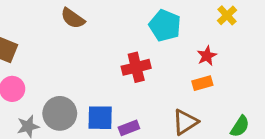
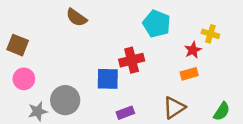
yellow cross: (227, 15) -> (210, 34), moved, turned -30
blue square: (100, 118) -> (108, 79), moved

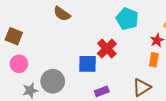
red cross: (132, 60) -> (107, 49), turned -30
orange rectangle: (189, 74) -> (154, 60), turned -64

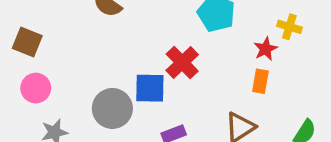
gray circle: (53, 81) -> (112, 108), moved

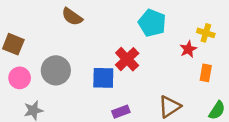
orange rectangle: (260, 81) -> (206, 73), moved
gray circle: (112, 108) -> (56, 70), moved

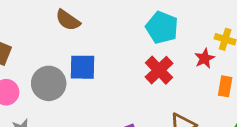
red cross: (127, 59) -> (159, 70), moved
blue square: (103, 78) -> (82, 67), moved

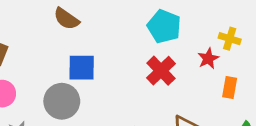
gray circle: (49, 83) -> (62, 101), moved

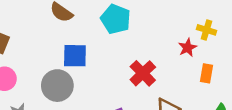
cyan pentagon: (164, 26) -> (116, 19), moved
red cross: (161, 71) -> (143, 73), moved

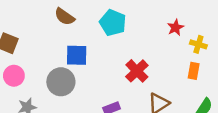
yellow cross: (207, 30) -> (198, 44), moved
red star: (188, 48) -> (175, 27), moved

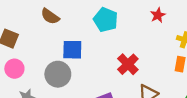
brown semicircle: (65, 17) -> (50, 16), moved
red star: (175, 27) -> (158, 15), moved

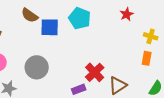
blue square: (72, 50) -> (50, 27), moved
red cross: (128, 64) -> (95, 72), moved

